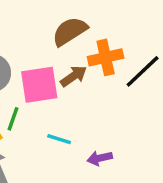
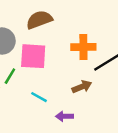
brown semicircle: (70, 31) -> (39, 20), moved
brown arrow: (73, 76) -> (82, 87), moved

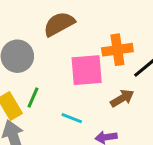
pink square: (33, 56) -> (87, 70), moved

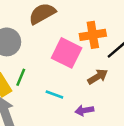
pink square: (87, 70) -> (67, 53), turned 32

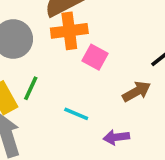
orange cross: (93, 35) -> (69, 31), moved
pink square: (67, 53) -> (95, 57), size x0.6

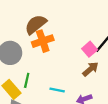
pink square: (95, 57) -> (90, 49), moved, turned 32

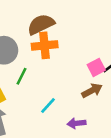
green line: (27, 80) -> (21, 76), moved
cyan line: (57, 90) -> (48, 106), turned -72

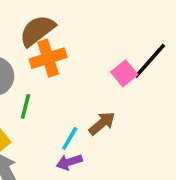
brown arrow: (92, 91) -> (102, 123), moved
purple arrow: (77, 123) -> (69, 162), moved

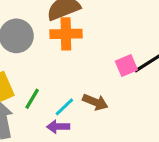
green line: (26, 106) -> (32, 99), moved
brown arrow: (102, 123) -> (95, 102), turned 45

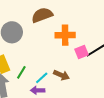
orange cross: (66, 34) -> (65, 35), moved

